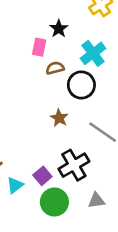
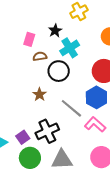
black star: (59, 29) -> (55, 31), moved
gray triangle: (96, 200) -> (62, 160), size x1.6

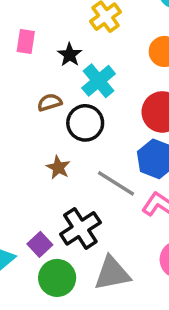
pink rectangle: (29, 39) -> (26, 41), moved

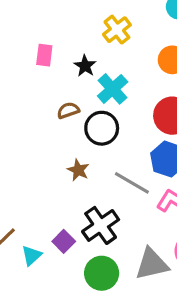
gray triangle: (112, 273) -> (152, 264), moved
green circle: (57, 278) -> (102, 273), moved

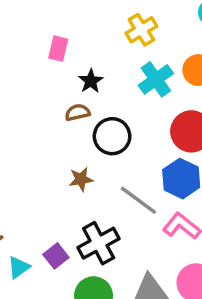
black star: (85, 66) -> (91, 81), moved
cyan cross: (113, 89) -> (156, 79), moved
brown star: (78, 170) -> (81, 179), turned 30

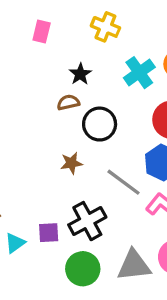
yellow cross: (141, 30) -> (105, 27), moved, turned -36
pink rectangle: (58, 49) -> (42, 31), moved
purple square: (56, 256) -> (49, 233), turned 35

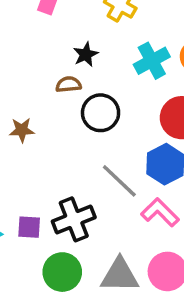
brown star: (71, 163) -> (22, 130), moved

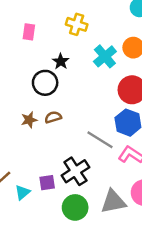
brown semicircle: (69, 84) -> (53, 117), moved
black circle: (101, 113) -> (45, 83), moved

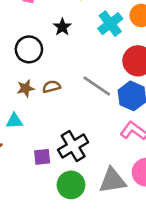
black circle: (45, 83) -> (29, 49), moved
gray line: (100, 140) -> (97, 86), moved
cyan triangle: (22, 192) -> (14, 121), moved, turned 35

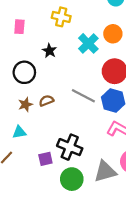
black cross: (73, 146) -> (70, 147), turned -30

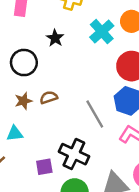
gray line: (83, 96) -> (95, 114), moved, turned 30

